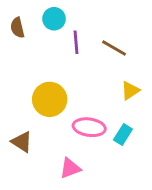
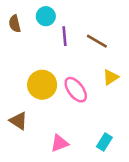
pink ellipse: (89, 127) -> (76, 90), moved, turned 45
cyan rectangle: (123, 135) -> (104, 142), moved

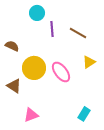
brown semicircle: (15, 24) -> (12, 46), moved, turned 128
brown triangle: (18, 121) -> (14, 86), moved
pink triangle: (60, 143) -> (31, 115), moved

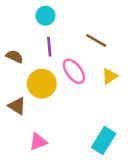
purple line: (52, 29) -> (49, 47), moved
pink ellipse: (61, 72) -> (74, 71), moved
cyan rectangle: (84, 114) -> (104, 141), size x1.5

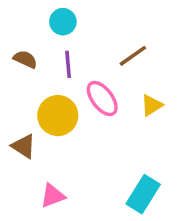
brown line: (96, 40) -> (133, 56), turned -65
brown semicircle: (15, 56) -> (25, 59), moved

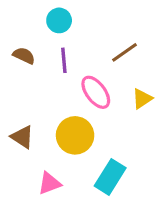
yellow circle: (58, 116) -> (75, 135), moved
cyan rectangle: (143, 194) -> (110, 177), moved

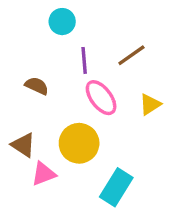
brown semicircle: (24, 56) -> (37, 86), moved
purple line: (64, 60) -> (84, 60), moved
pink triangle: (49, 183) -> (44, 174), moved

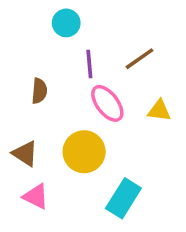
brown semicircle: (37, 86) -> (39, 91), turned 70
yellow triangle: (150, 104) -> (159, 111), turned 40
pink triangle: (44, 174) -> (36, 196), moved, turned 48

